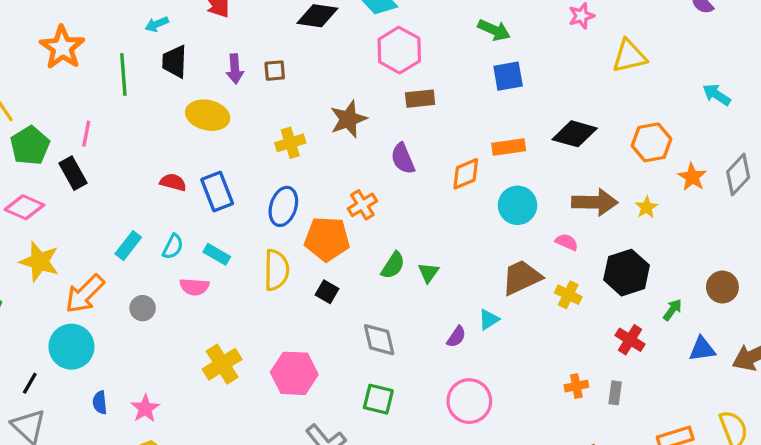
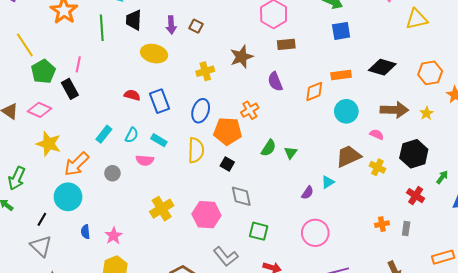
brown square: (275, 71) -> (196, 26), turned 32
gray diamond: (379, 340) -> (241, 196), moved

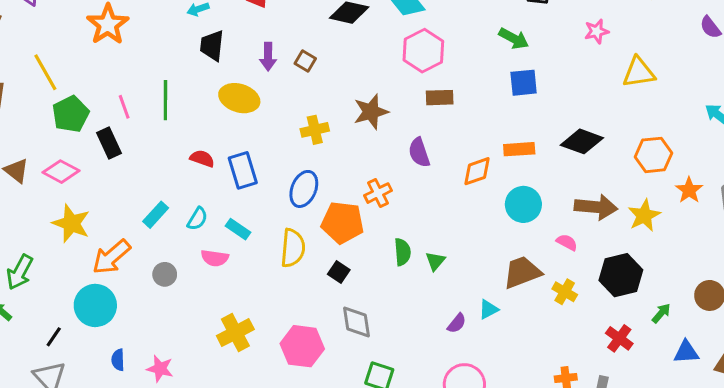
green line: (102, 28) -> (165, 100), moved
pink line: (78, 64) -> (124, 107), turned -35
yellow star: (427, 113) -> (644, 215), size x1.5
green semicircle: (269, 148) -> (402, 252), turned -42
pink star: (114, 236) -> (160, 369), turned -30

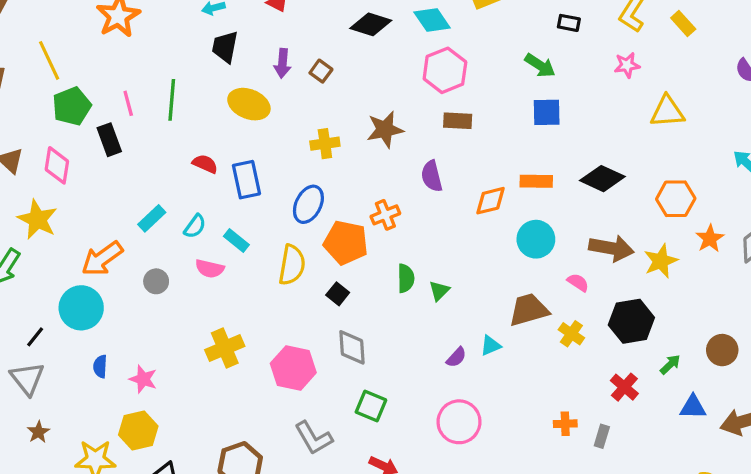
pink diamond: (61, 172) -> (57, 165), turned 66
yellow star: (71, 223) -> (37, 219), moved

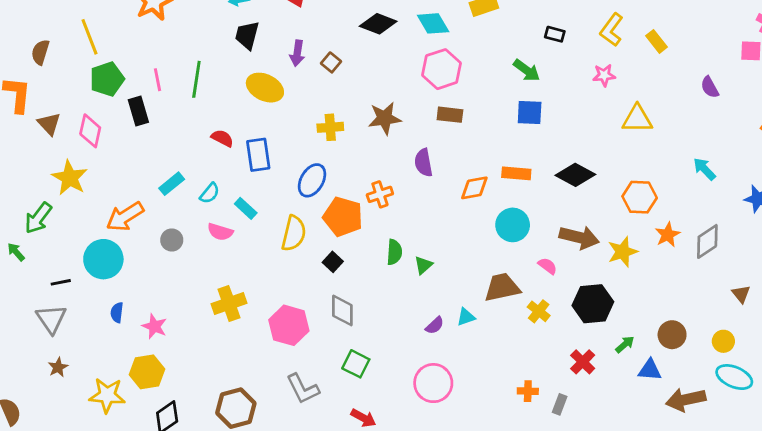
black line: (35, 337) -> (61, 282), turned 36
blue triangle: (693, 407) -> (650, 370), moved

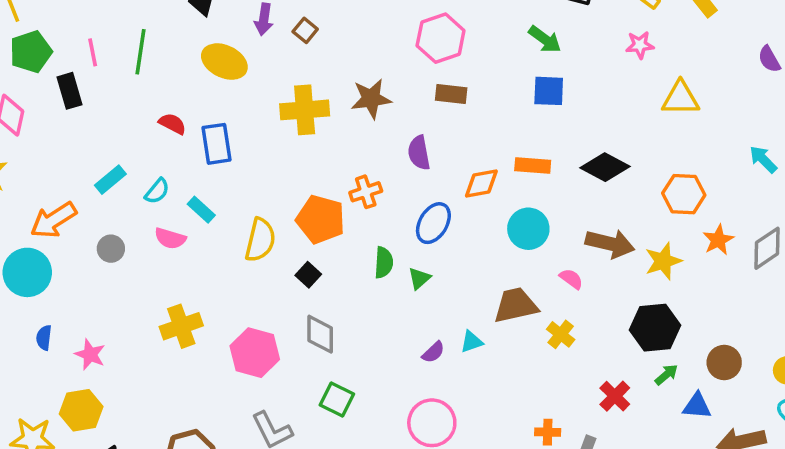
yellow cross: (330, 127) -> (305, 110), size x1.5
blue ellipse: (312, 180) -> (433, 223), moved
black hexagon: (593, 304) -> (655, 328), moved

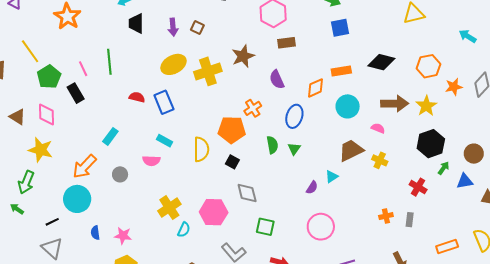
yellow ellipse: (224, 62) -> (174, 64), moved, turned -40
cyan semicircle: (157, 191) -> (184, 230), moved
orange star: (718, 240) -> (454, 87), turned 30

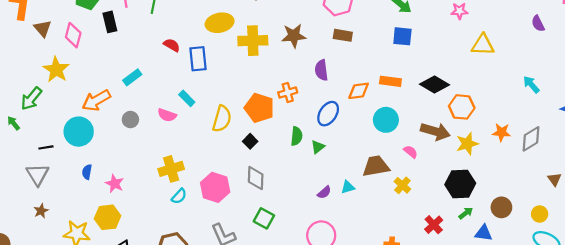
orange hexagon: (429, 66) -> (462, 107), moved

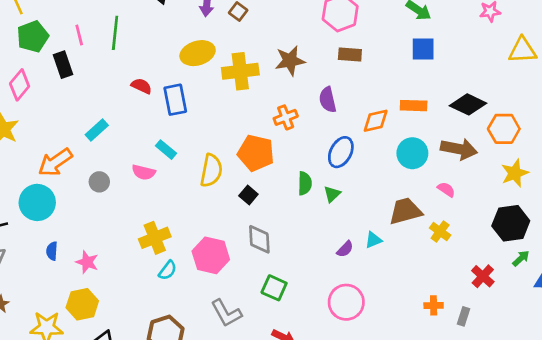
pink diamond: (73, 35) -> (20, 85), turned 30
orange cross: (288, 92) -> (286, 117), moved
brown arrow: (435, 131) -> (459, 149), moved

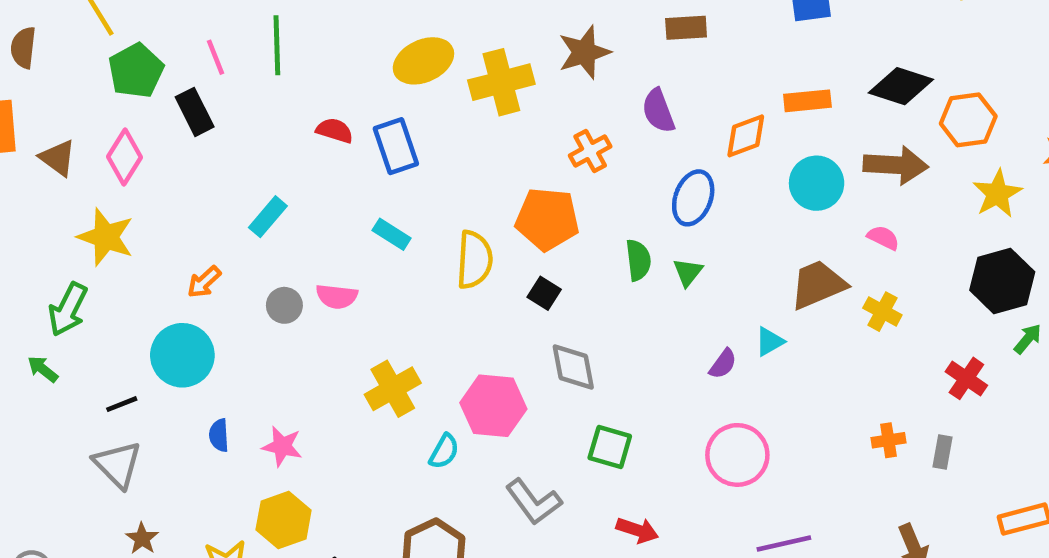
orange arrow: (55, 162) -> (204, 282), size x0.6
pink semicircle: (144, 172) -> (337, 296), moved
cyan semicircle: (168, 270) -> (444, 451), moved

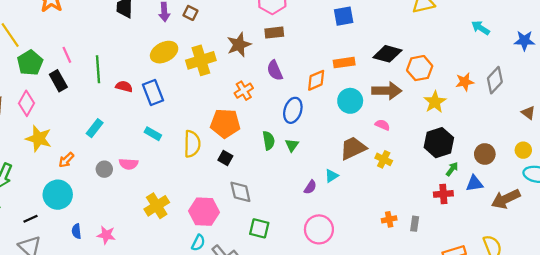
brown rectangle: (686, 28) -> (274, 33), moved
green line: (277, 45) -> (98, 69), moved
yellow star: (106, 237) -> (39, 139), moved
red cross: (966, 378) -> (443, 194), moved, turned -36
cyan semicircle: (444, 451) -> (198, 243), moved

